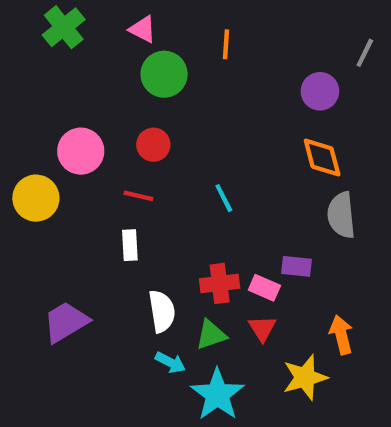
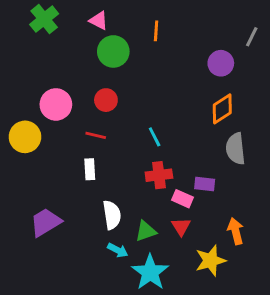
orange diamond: (322, 157) -> (222, 109), turned 72
red cross: (220, 283) -> (159, 175), moved

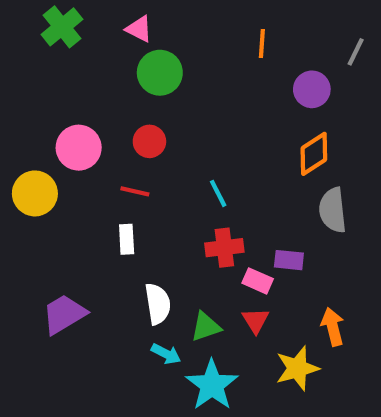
orange line: (156, 31) -> (262, 44), moved

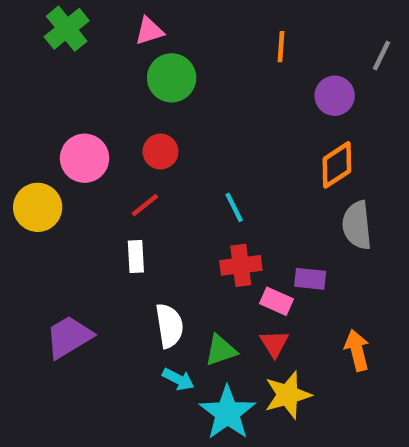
pink triangle: (139, 29) -> (149, 31), turned -44
red line: (135, 191) -> (145, 205), turned -52
yellow star: (297, 368) -> (288, 395), moved

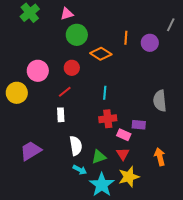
orange line: (281, 47) -> (126, 38), moved
orange diamond: (337, 165) -> (101, 54), moved, turned 65
cyan line: (234, 207) -> (105, 93), turned 32

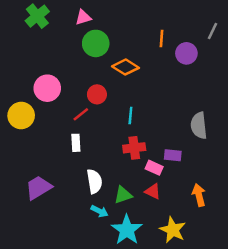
orange line: (126, 38) -> (162, 38), moved
red circle: (72, 68) -> (97, 94), moved
red triangle: (123, 154) -> (153, 191), turned -32
yellow star: (129, 177) -> (173, 230), moved, turned -30

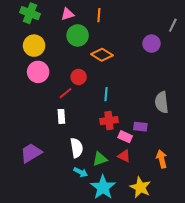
green cross: (37, 16) -> (30, 13), turned -30
orange line: (162, 38) -> (99, 15), moved
yellow circle: (21, 116) -> (34, 46), moved

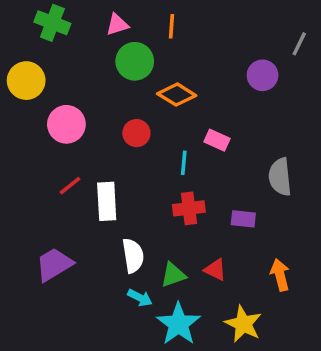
yellow circle: (34, 46) -> (26, 81), moved
red line: (65, 93) -> (70, 186), moved
white rectangle: (61, 116) -> (107, 201), size x1.5
pink rectangle: (125, 137) -> (217, 140), moved

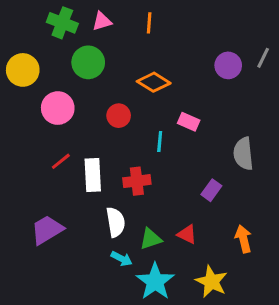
green cross: (52, 23) -> (62, 23), moved
gray line: (299, 44) -> (263, 58), moved
green circle: (135, 61) -> (88, 62), moved
red cross: (189, 208) -> (137, 181), moved
purple rectangle: (243, 219) -> (211, 190), turned -60

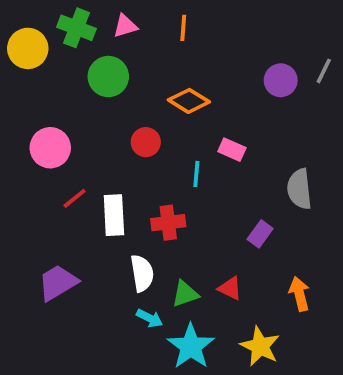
yellow circle: (23, 70) -> (28, 48), moved
pink circle: (58, 108) -> (50, 148), moved

